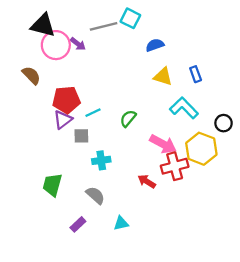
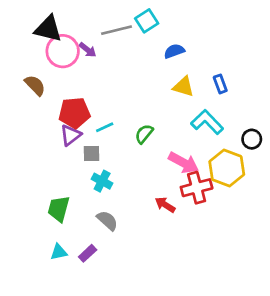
cyan square: (130, 18) -> (147, 21), turned 30
cyan cross: (101, 160) -> (102, 181), moved, turned 36
cyan triangle: (121, 223) -> (59, 252), moved

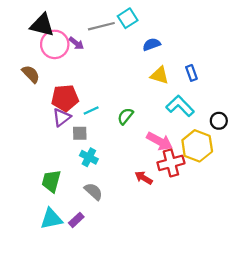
cyan triangle: (59, 252) -> (51, 219), size x1.5

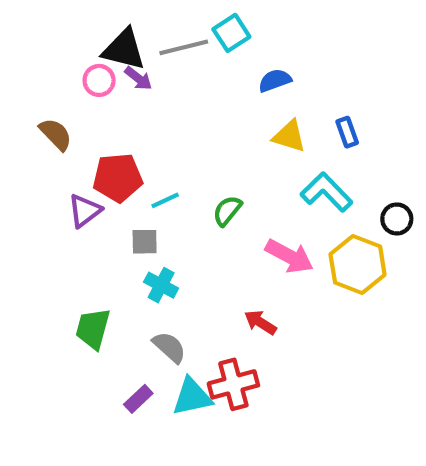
black triangle: (42, 25) -> (124, 49), moved
pink circle: (55, 44) -> (99, 80), size x0.6
purple triangle: (62, 117) -> (85, 211), moved
red cross: (171, 163) -> (233, 384), moved
cyan triangle: (51, 219) -> (192, 397), moved

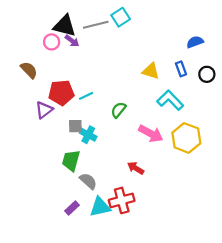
blue semicircle: (275, 80) -> (195, 42), moved
cyan line: (165, 200) -> (86, 96), moved
black circle: (397, 219) -> (207, 74), moved
cyan cross: (161, 285) -> (88, 135), moved
green trapezoid: (93, 329) -> (71, 161), moved

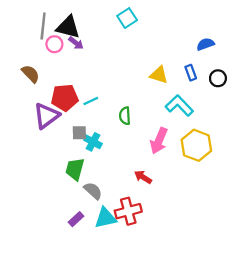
gray line: (96, 25) -> (43, 26), moved, turned -70
purple triangle: (44, 110) -> (46, 116), size x1.4
green semicircle: (118, 110) -> (125, 116), turned -42
pink arrow: (151, 134) -> (159, 141), turned 85

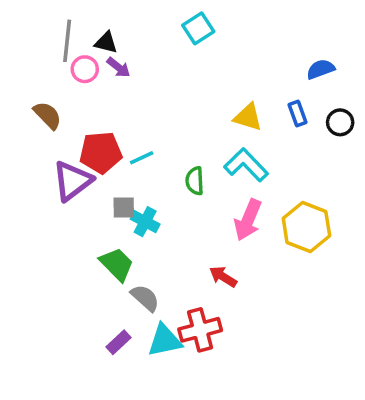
black triangle: (68, 27) -> (106, 43), size x0.6
cyan L-shape: (179, 106) -> (246, 165), moved
green trapezoid: (75, 169) -> (117, 264), turned 120

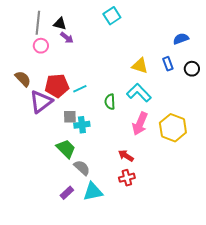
pink circle: (85, 69) -> (41, 46), moved
brown semicircle: (48, 115) -> (23, 79), moved
cyan cross: (145, 222) -> (82, 125), turned -35
red cross: (200, 330) -> (127, 178), moved, size x0.7

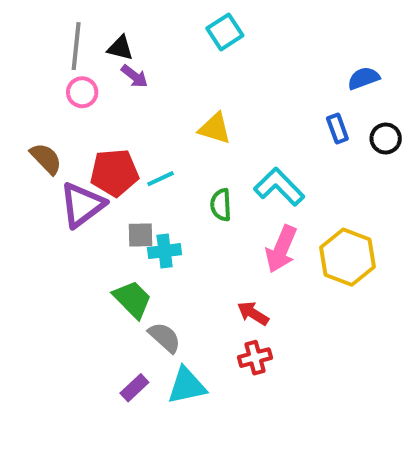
yellow triangle: (140, 66) -> (215, 128), moved

